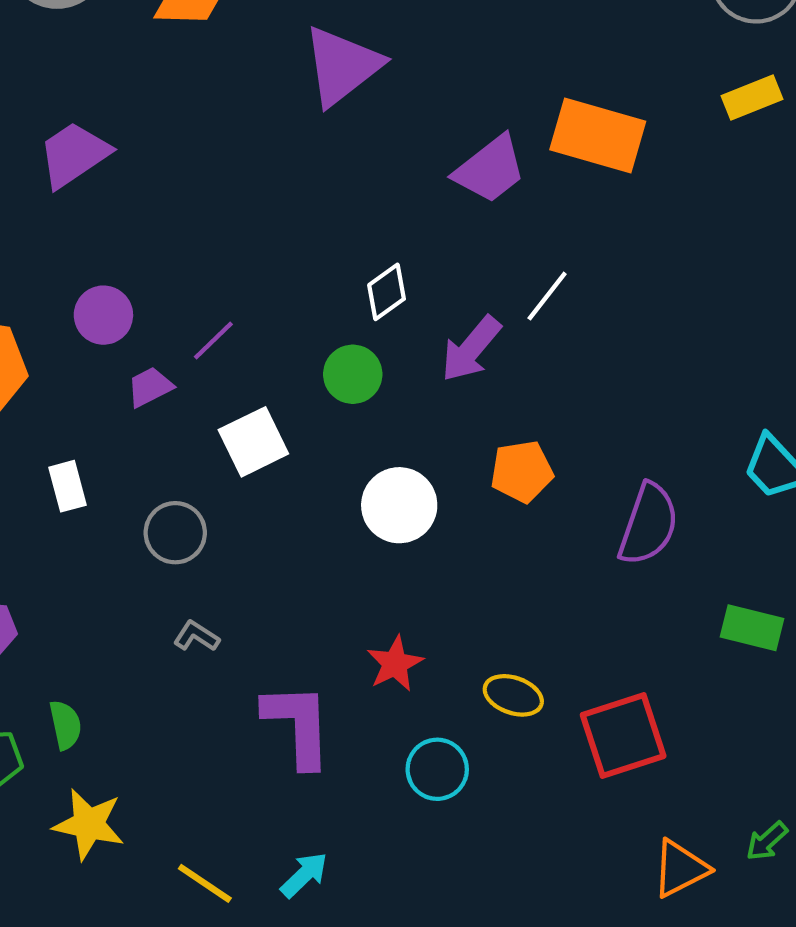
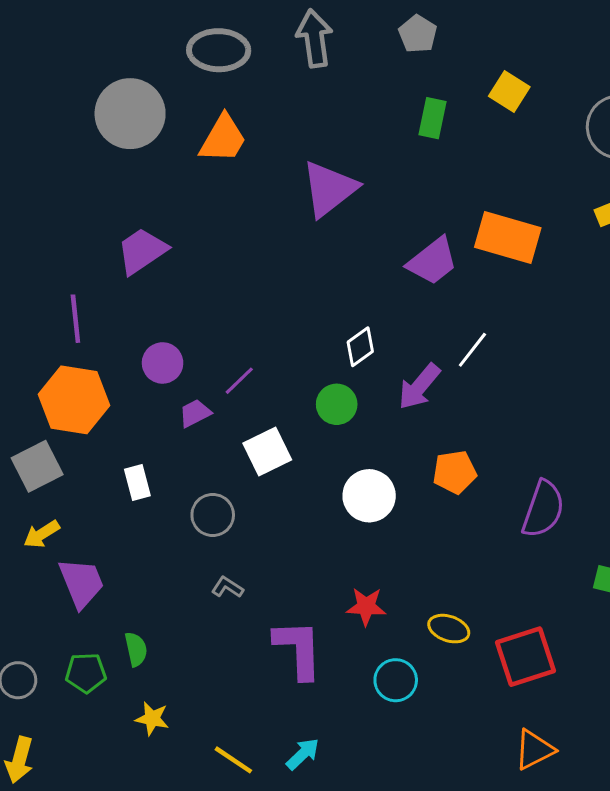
red star: (395, 664) -> (366, 606), turned 30
yellow star: (89, 824) -> (152, 719), size x0.7
orange triangle: (680, 869) -> (534, 750), moved

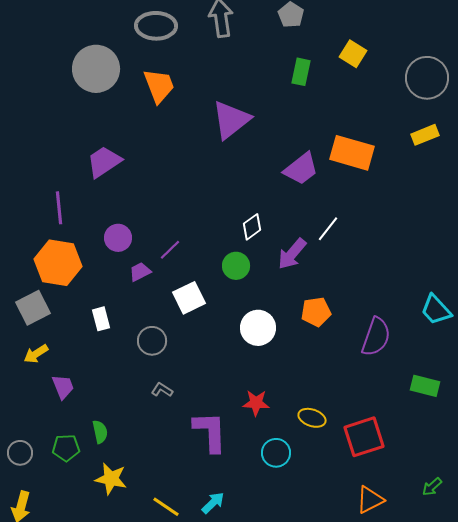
orange trapezoid: (223, 139) -> (159, 86), turned -51
purple trapezoid: (81, 583) -> (63, 387), size x0.7
yellow star: (152, 719) -> (111, 479), size x1.4

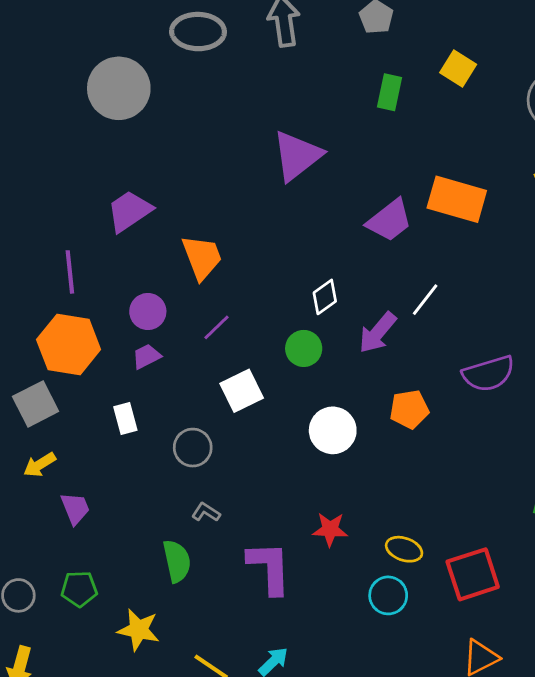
orange trapezoid: (159, 86) -> (202, 257), moved
purple trapezoid: (140, 272) -> (147, 356), moved
purple semicircle: (376, 337) -> (489, 374), moved, turned 54
green semicircle: (100, 432) -> (177, 561), moved, size x1.4
cyan circle: (276, 453) -> (388, 595), moved

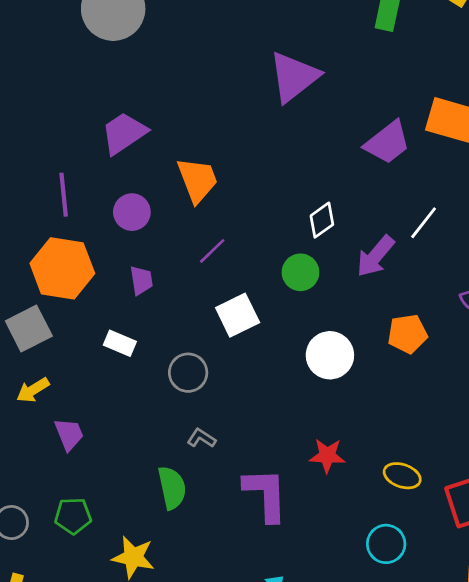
purple circle: (148, 312) -> (132, 212), moved
purple trapezoid: (147, 356) -> (141, 280), turned 108
white rectangle: (125, 418) -> (120, 343), turned -52
cyan circle: (388, 595) -> (386, 544), moved

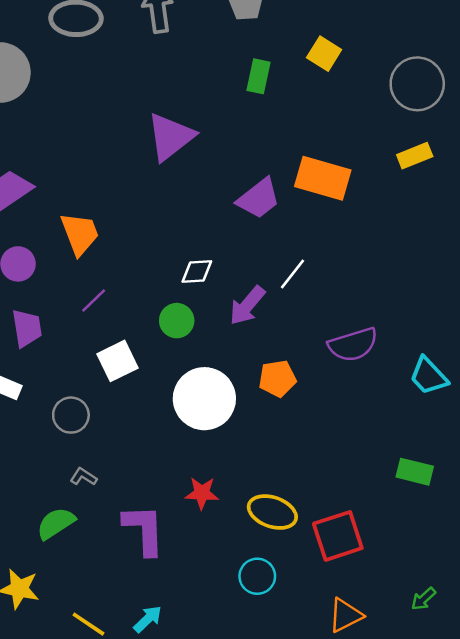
white diamond: (322, 220) -> (197, 271), turned 32
purple trapezoid: (141, 280) -> (27, 328), size x1.4
white circle: (330, 355) -> (204, 399), size x1.4
yellow ellipse: (402, 476) -> (272, 512), size x1.4
green semicircle: (172, 488) -> (56, 523), turned -111

